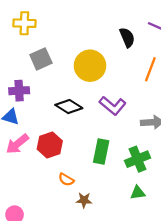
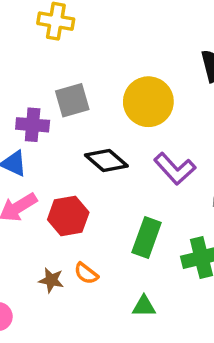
gray square: (41, 59) -> (72, 100), moved
green triangle: (138, 193) -> (144, 306), moved
brown star: (84, 200) -> (51, 280), moved

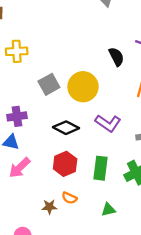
gray square: (72, 100) -> (49, 84), moved
red hexagon: (68, 216) -> (65, 164), moved

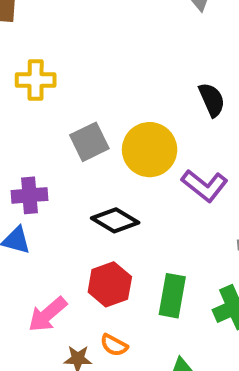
purple L-shape: (108, 123) -> (205, 186), moved
pink arrow: (20, 168) -> (48, 314), moved

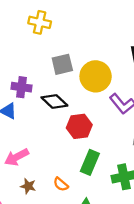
black diamond: (115, 220) -> (54, 102), moved
red hexagon: (110, 284) -> (79, 126), moved
orange semicircle: (114, 345) -> (61, 184), moved

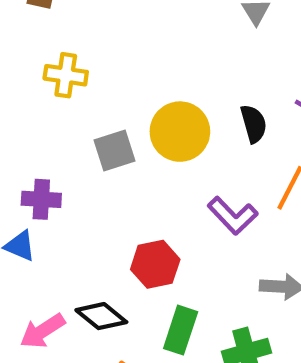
yellow circle: (96, 76) -> (180, 132), moved
black diamond: (54, 102) -> (101, 316), moved

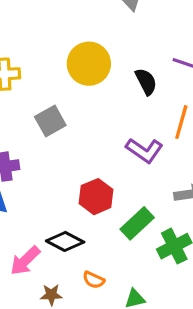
yellow circle: (180, 132) -> (89, 64), moved
green rectangle: (181, 330) -> (137, 223), moved, turned 40

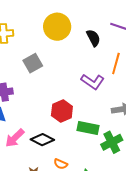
green rectangle: (137, 223) -> (88, 128), turned 55
pink arrow: (25, 261) -> (15, 138), moved

